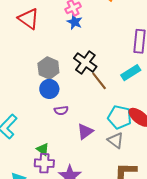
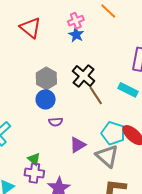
cyan rectangle: (131, 73) -> (128, 90), turned 54
gray triangle: (115, 140) -> (107, 156), size x1.4

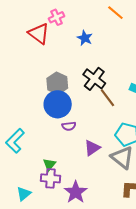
pink cross: (76, 21) -> (57, 17), moved
blue circle: (46, 99) -> (58, 104), size x1.4
green triangle: (34, 159) -> (49, 164), turned 32

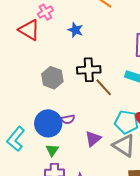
black cross: (94, 79) -> (89, 70), turned -35
blue circle: (58, 104) -> (48, 123), moved
green triangle: (49, 164) -> (52, 150), moved

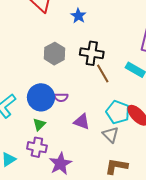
blue star: (75, 30) -> (78, 16), moved
purple triangle: (93, 139) -> (82, 122), turned 48
gray triangle: (124, 145) -> (111, 135), size x0.7

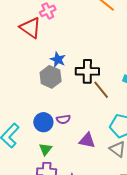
blue star: (78, 16) -> (58, 60), moved
blue circle: (41, 97) -> (43, 122), size x0.7

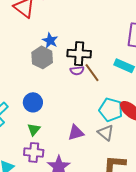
purple semicircle: (63, 119) -> (77, 71), moved
purple triangle: (87, 140) -> (76, 133), moved, turned -30

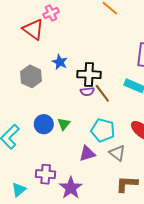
gray hexagon: (42, 57) -> (31, 76), moved
cyan pentagon: (111, 110) -> (103, 130), moved
green triangle: (34, 129) -> (64, 124), moved

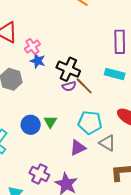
pink cross: (51, 13) -> (32, 47), moved
black cross: (89, 74) -> (68, 69), turned 30
purple cross: (46, 174) -> (39, 174), turned 30

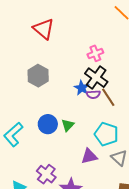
pink cross: (32, 47) -> (95, 53), moved
blue star: (38, 61) -> (82, 88), moved

